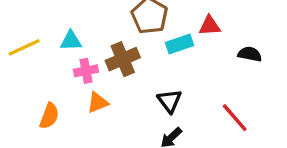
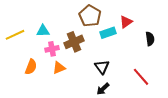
red triangle: (210, 26) -> (126, 22), turned -32
black semicircle: (250, 54) -> (150, 39), turned 72
orange semicircle: (49, 116) -> (31, 67), moved

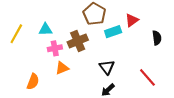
yellow line: (15, 35) -> (16, 34), turned -36
orange semicircle: (31, 67) -> (33, 82), moved

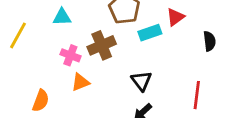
cyan triangle: (45, 30) -> (62, 17), moved
pink cross: (55, 48) -> (70, 55), turned 32
red line: (147, 77) -> (197, 95), turned 48

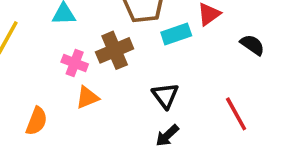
black semicircle: (209, 41) -> (252, 45), turned -48
red line: (197, 95) -> (236, 114), turned -36

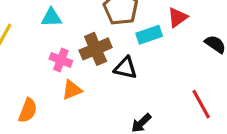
black triangle: (165, 96) -> (125, 68), moved, turned -40

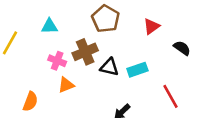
cyan rectangle: (149, 35) -> (137, 70), moved

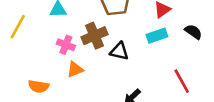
cyan rectangle: (137, 70) -> (157, 36), moved
orange semicircle: (30, 102) -> (39, 86), turned 78

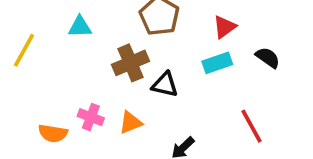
pink cross: (66, 45) -> (91, 117), moved
orange triangle: (75, 69) -> (131, 123), moved

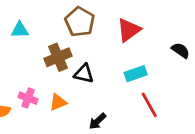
red triangle: (224, 27) -> (129, 30), size x1.4
black semicircle: (268, 58) -> (181, 50), moved
cyan rectangle: (217, 63) -> (136, 74), moved

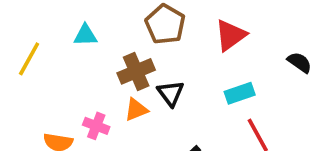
black triangle: (84, 74) -> (171, 93), turned 40
orange triangle: (58, 102) -> (136, 110), moved

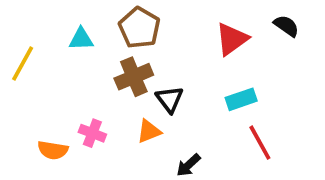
brown pentagon: (165, 24) -> (139, 28), moved
black semicircle: (300, 62) -> (286, 26), moved
orange triangle: (136, 110) -> (149, 131), moved

